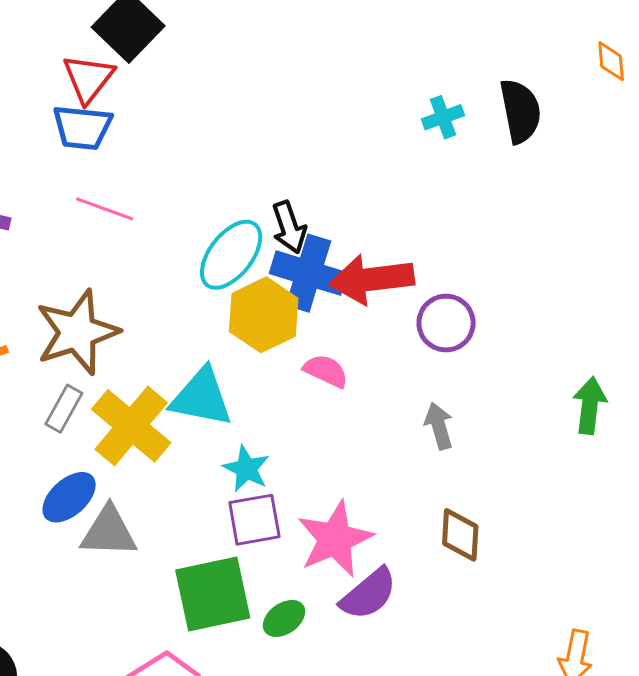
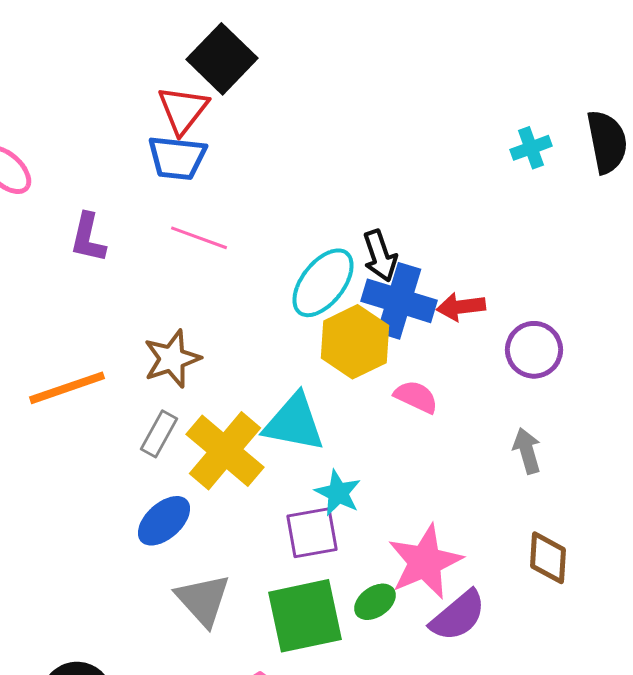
red arrow: (372, 279) -> (461, 307), size x0.6
brown star: (77, 332) -> (172, 359), size x0.7
purple square: (254, 520) -> (312, 533), moved
gray triangle: (109, 532) -> (203, 600), moved, turned 46
green ellipse: (284, 618) -> (375, 602), moved

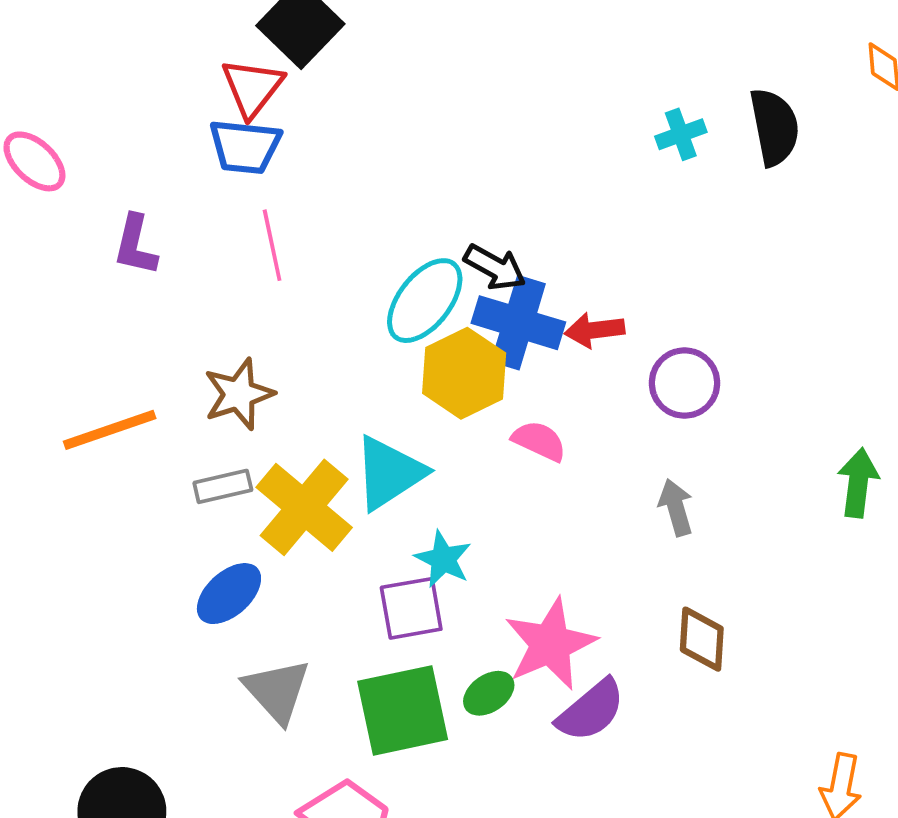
pink line: (199, 238) -> (272, 245), turned 58
black arrow: (380, 256) -> (495, 267), turned -42
cyan triangle: (294, 423) -> (389, 473), turned -44
gray rectangle: (159, 434) -> (223, 486), turned 48

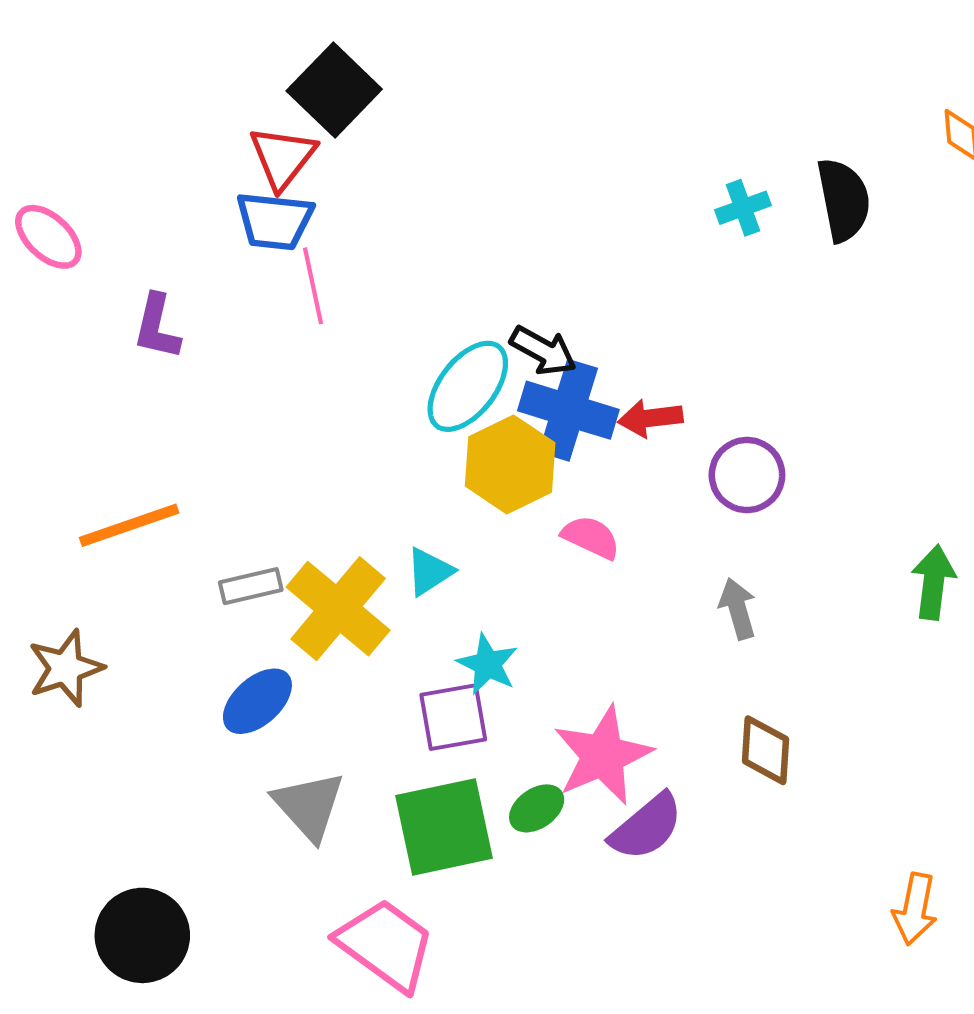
pink line: (272, 245) -> (313, 286), moved
brown star: (239, 394) -> (66, 668), moved
cyan triangle: (389, 473) -> (429, 572), size x0.6

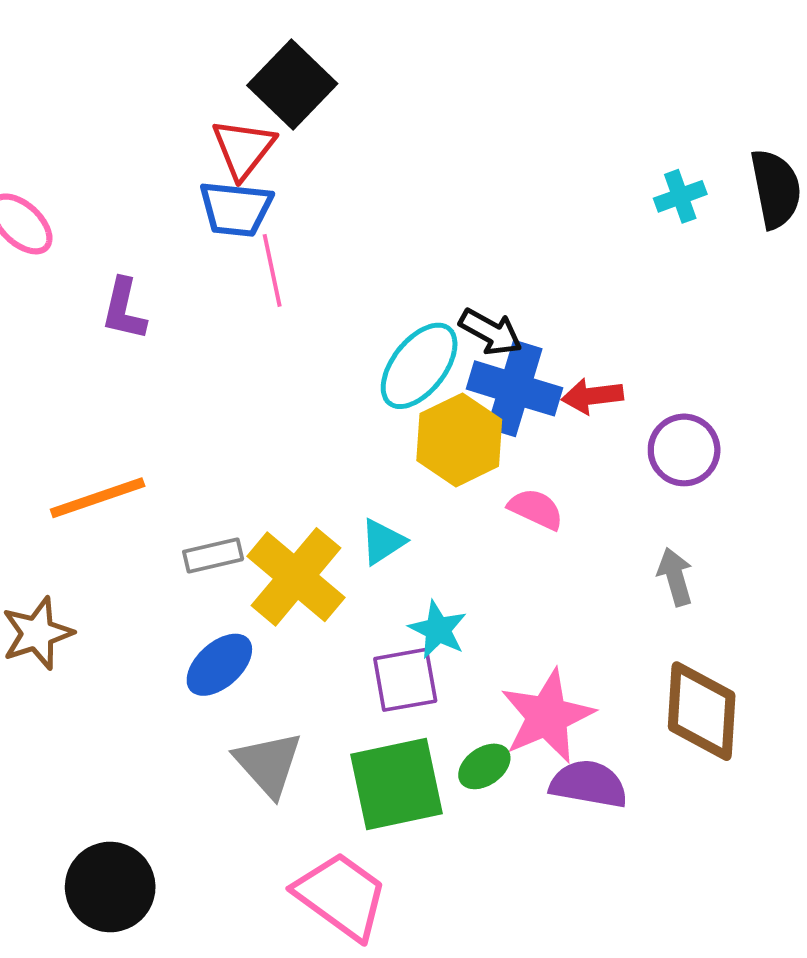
brown diamond: (765, 750) -> (702, 711), size x1.5
purple semicircle: (646, 827) -> (589, 784), turned -130

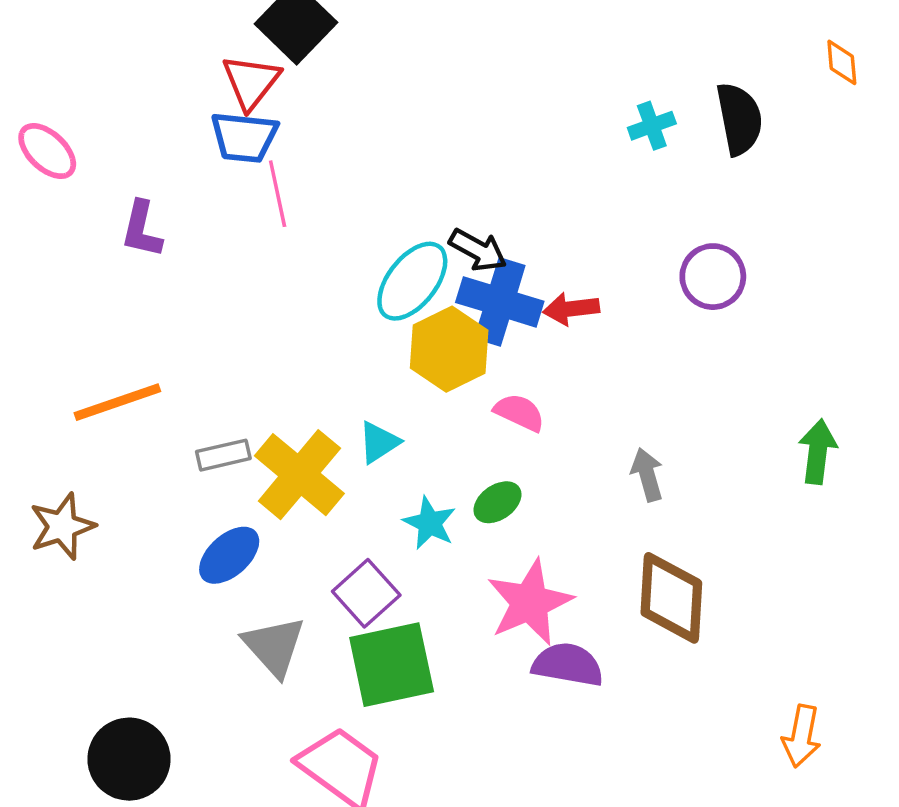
purple circle: (684, 450) -> (713, 277), moved
purple square: (405, 680) -> (366, 593), moved, turned -32
green ellipse: (484, 766) -> (497, 502), moved

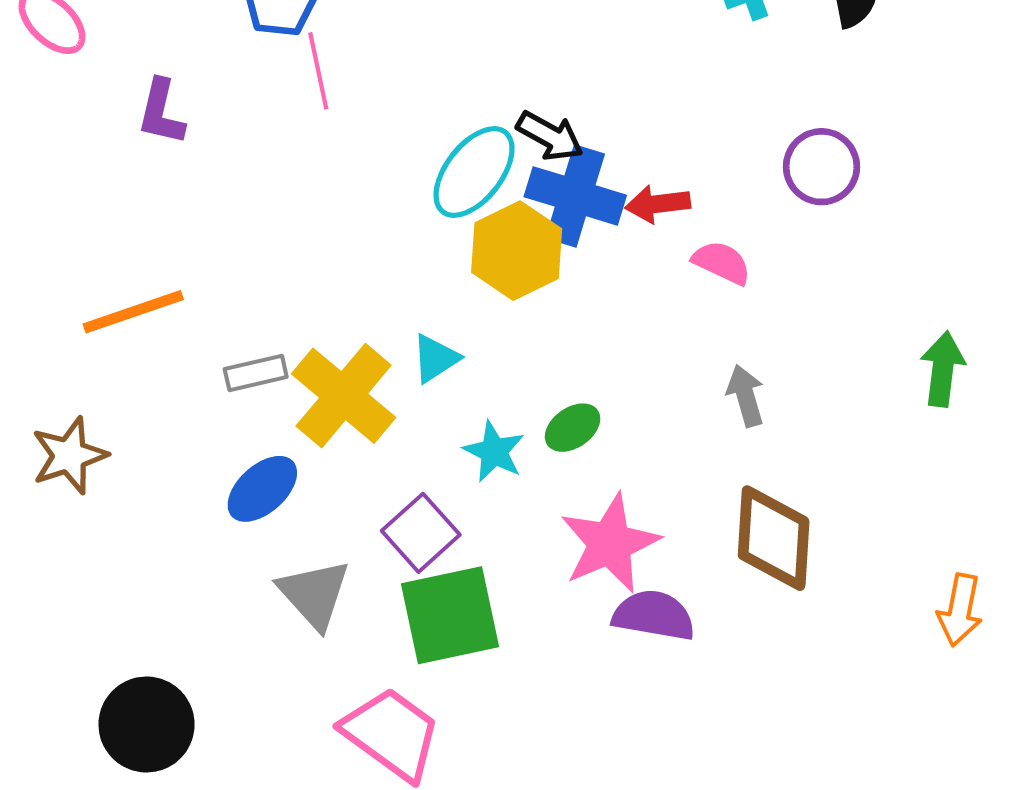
pink semicircle: (519, 412) -> (722, 263), moved
orange arrow: (802, 736) -> (960, 610), moved

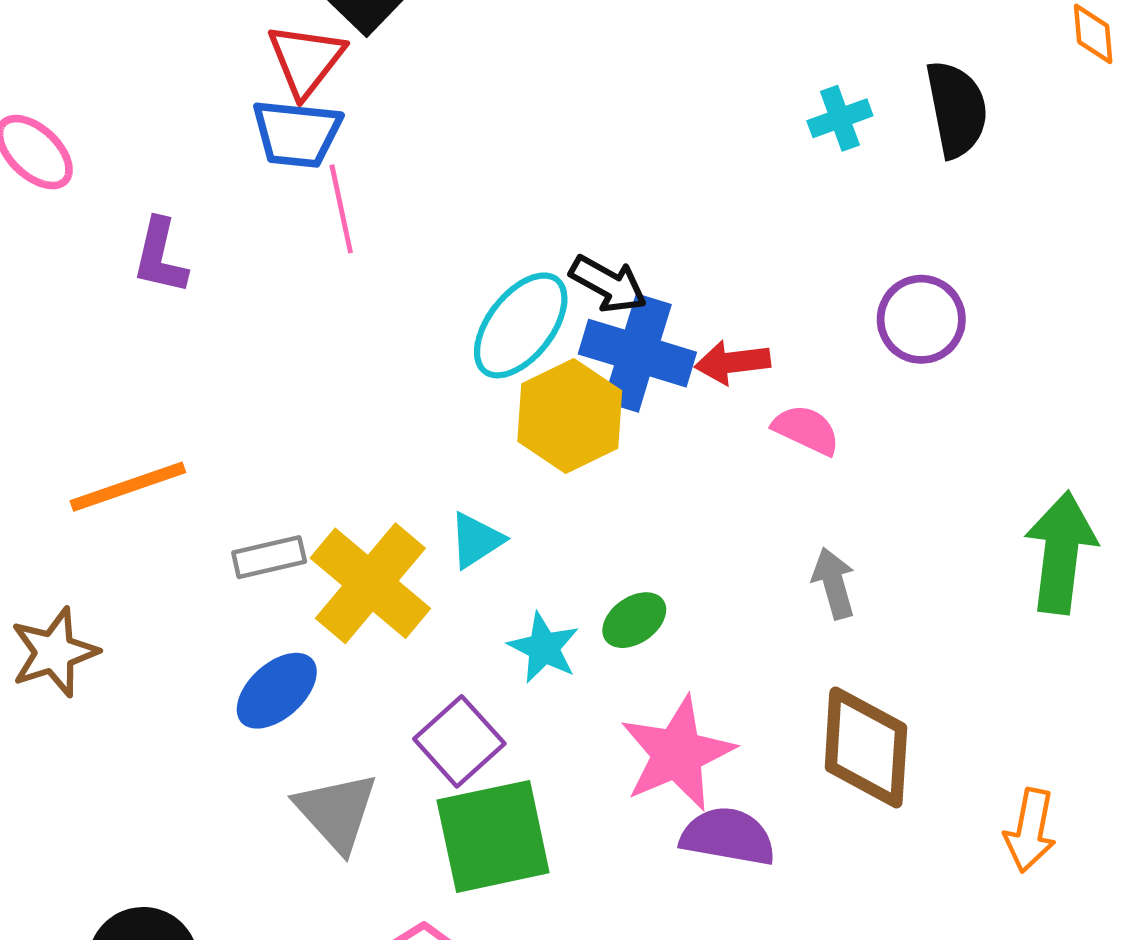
green arrow: (943, 369) -> (1061, 553), size x1.4
orange arrow: (960, 610) -> (1030, 830), moved

